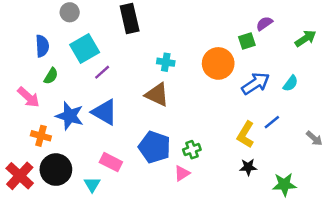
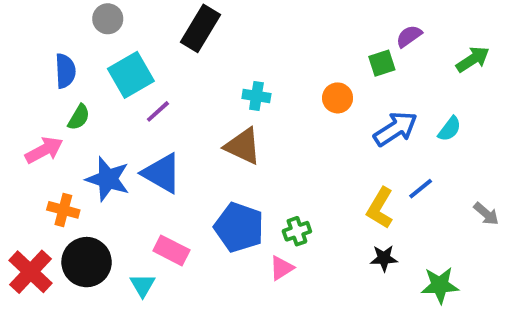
black rectangle: (130, 19) -> (200, 28), turned 44
orange circle: (218, 63) -> (338, 98), size x0.6
pink arrow: (28, 97) -> (44, 150), turned -70

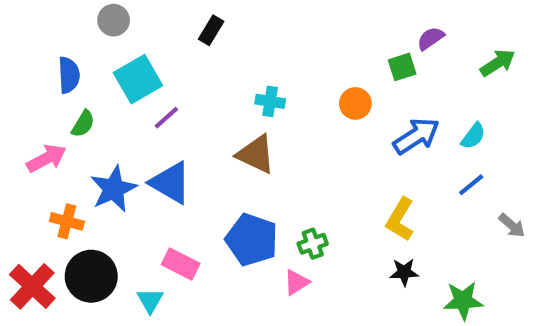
black rectangle: (200, 28) -> (211, 30), size x0.6
blue star: (108, 179) -> (114, 189), turned 30
blue line: (421, 189) -> (471, 185), moved

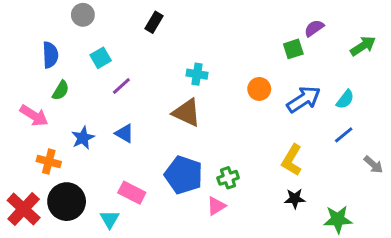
cyan square: (138, 79) -> (101, 58), size x0.6
orange circle: (355, 103) -> (259, 89), moved
pink arrow: (46, 158) -> (34, 116), turned 60
blue triangle: (170, 183) -> (124, 133), size x0.6
blue star: (114, 189) -> (83, 138), size x0.7

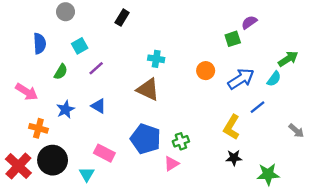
green arrow: (363, 46) -> (288, 59), moved
green semicircle: (61, 90) -> (61, 72), moved
blue line: (344, 135) -> (257, 107), moved

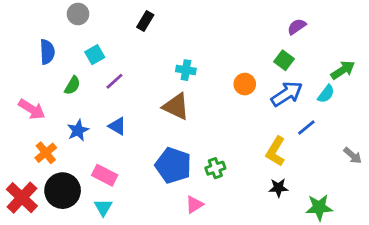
green square: (233, 39) -> (284, 60), moved, turned -35
orange cross: (38, 128) -> (46, 153), turned 36
pink rectangle: (104, 153) -> (105, 175), moved
pink triangle: (171, 164) -> (194, 205), moved

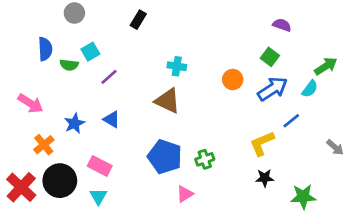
purple semicircle: (297, 27) -> (282, 25), turned 54
green semicircle: (72, 85) -> (69, 65), moved, turned 66
yellow L-shape: (276, 151) -> (262, 143), turned 36

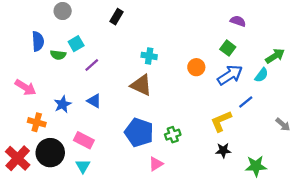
orange cross: (44, 145) -> (37, 122), turned -36

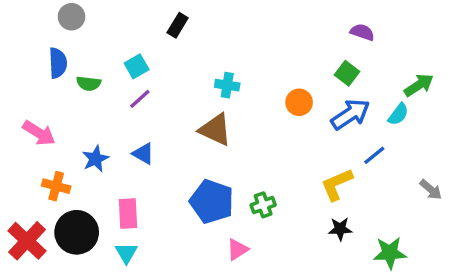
gray circle: (63, 11) -> (72, 17), moved
cyan square: (76, 44) -> (137, 66), moved
pink rectangle: (84, 140) -> (128, 213), turned 60

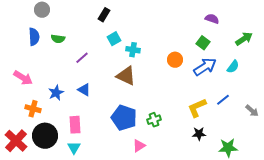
cyan square: (137, 66) -> (114, 39), moved
green semicircle: (89, 83) -> (58, 39), moved
green arrow: (419, 85) -> (244, 39), moved
blue line: (374, 155) -> (223, 100), moved

